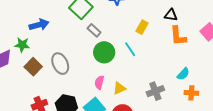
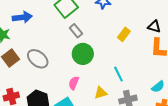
cyan line: (130, 49) -> (118, 74), moved
gray ellipse: (60, 64) -> (38, 59), turned -35
yellow triangle: (119, 88) -> (101, 93), moved

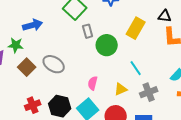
gray rectangle: (76, 31) -> (88, 31), turned 32
yellow rectangle: (124, 34) -> (136, 28), size x1.5
green circle: (83, 54) -> (107, 45), moved

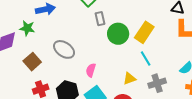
yellow rectangle: (136, 28) -> (144, 32), moved
brown square: (27, 67) -> (32, 62), moved
pink semicircle: (93, 83) -> (91, 70), moved

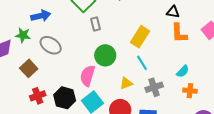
green circle: (118, 34) -> (105, 55), moved
gray ellipse: (64, 49) -> (51, 45), moved
pink semicircle: (91, 70) -> (87, 76), size x1.5

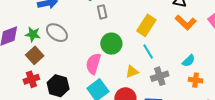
orange L-shape: (179, 33) -> (186, 23), turned -45
green star: (23, 35) -> (33, 34), moved
red cross: (38, 96) -> (31, 79), moved
black hexagon: (65, 98) -> (58, 86), moved

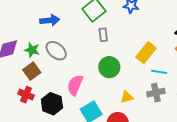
cyan line: (148, 52) -> (159, 72), moved, turned -56
pink semicircle: (93, 64) -> (75, 85), moved
gray cross: (160, 76) -> (156, 93), moved
red cross: (31, 79) -> (26, 95), turned 35

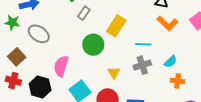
gray rectangle: (103, 35) -> (84, 13), turned 48
green star: (32, 50) -> (12, 23), moved
yellow rectangle: (146, 53) -> (116, 26), moved
yellow triangle: (127, 97) -> (114, 73), turned -40

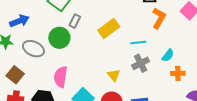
orange L-shape: (167, 23) -> (159, 18), turned -95
yellow rectangle: (116, 26) -> (109, 28), turned 30
green circle: (93, 45) -> (59, 38), moved

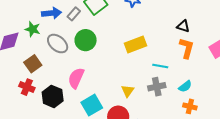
orange L-shape: (159, 18) -> (187, 48), turned -30
gray rectangle: (75, 21) -> (74, 14), moved

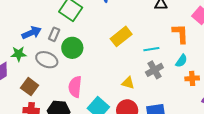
gray rectangle: (74, 14) -> (54, 34), moved
orange L-shape: (187, 48) -> (180, 34), moved
yellow triangle: (128, 91) -> (128, 83), turned -32

